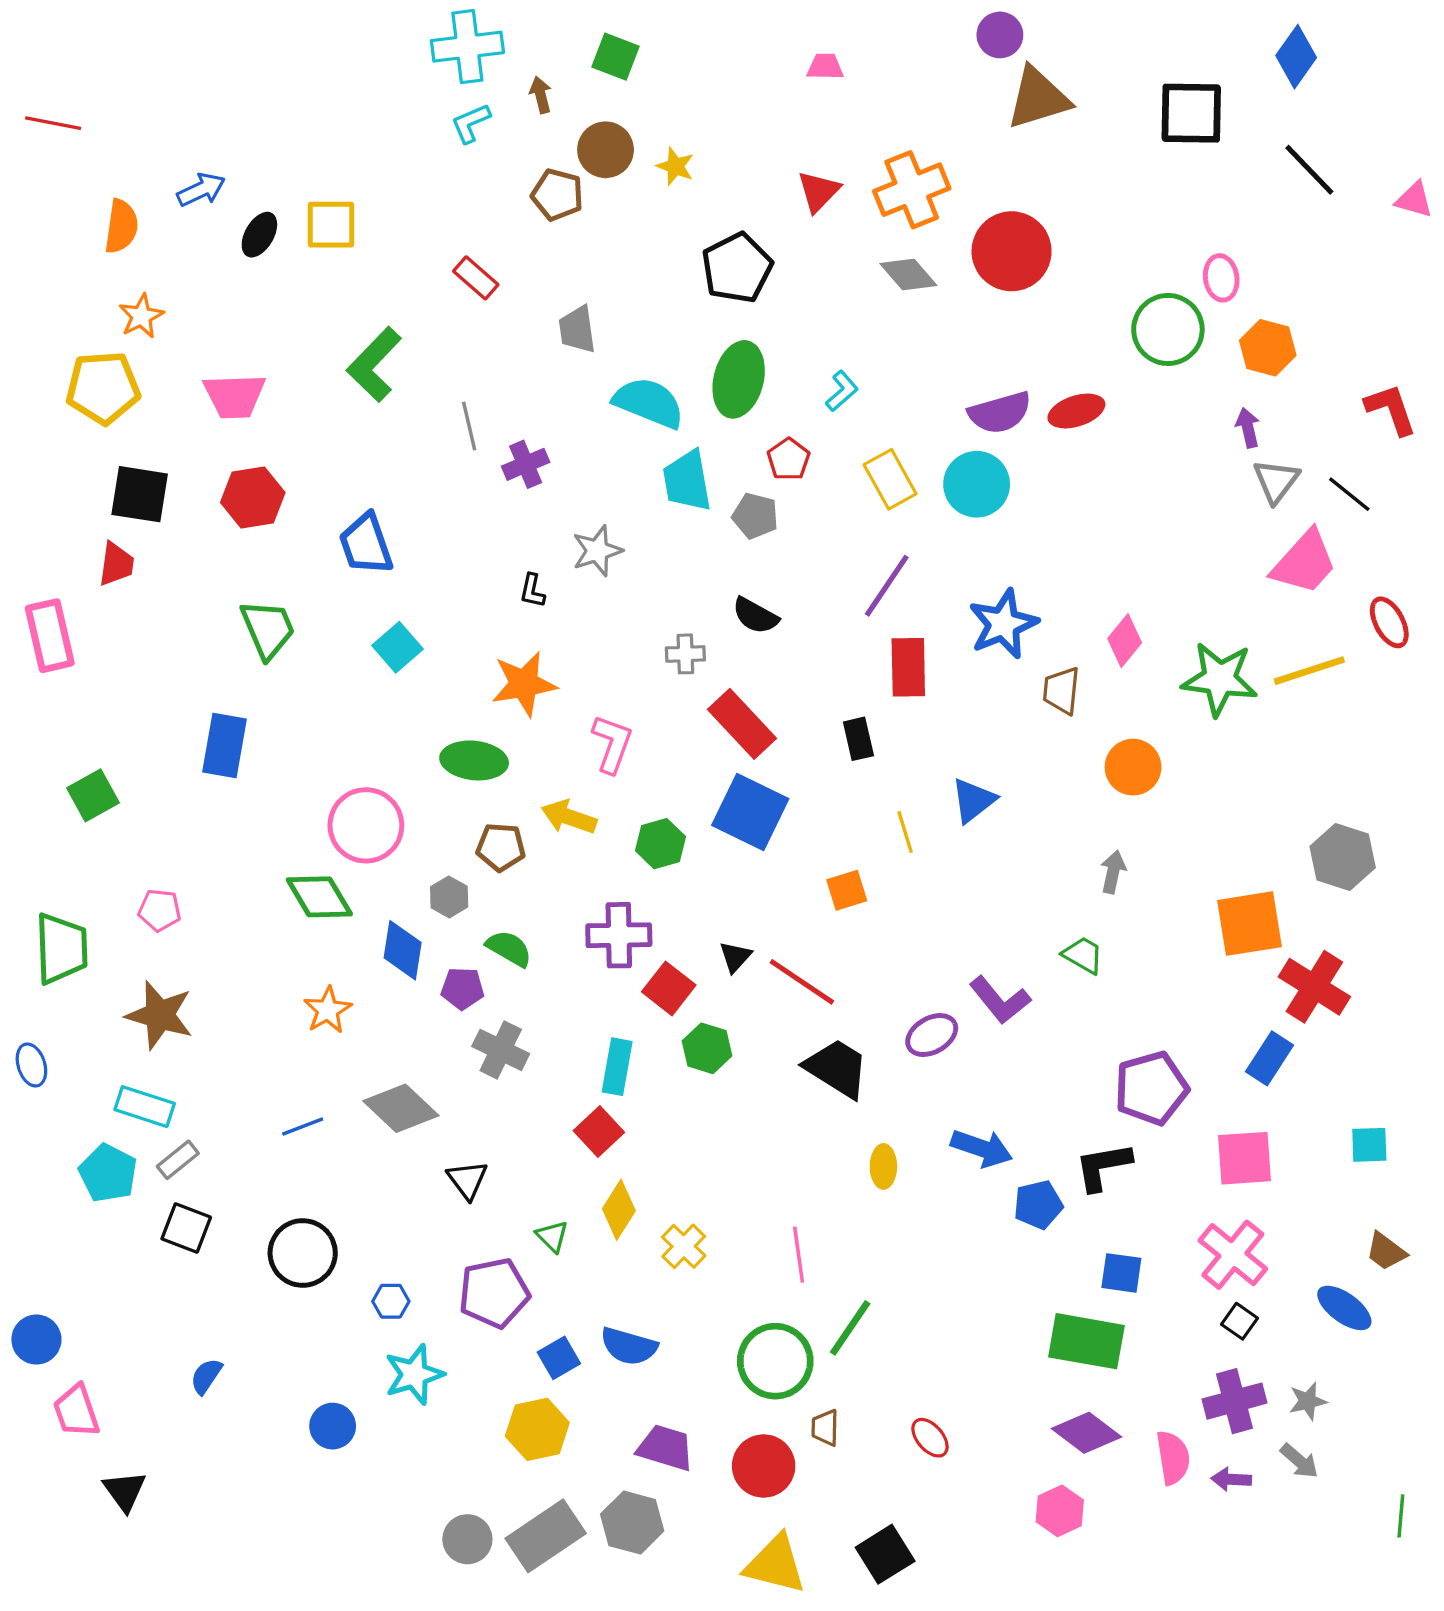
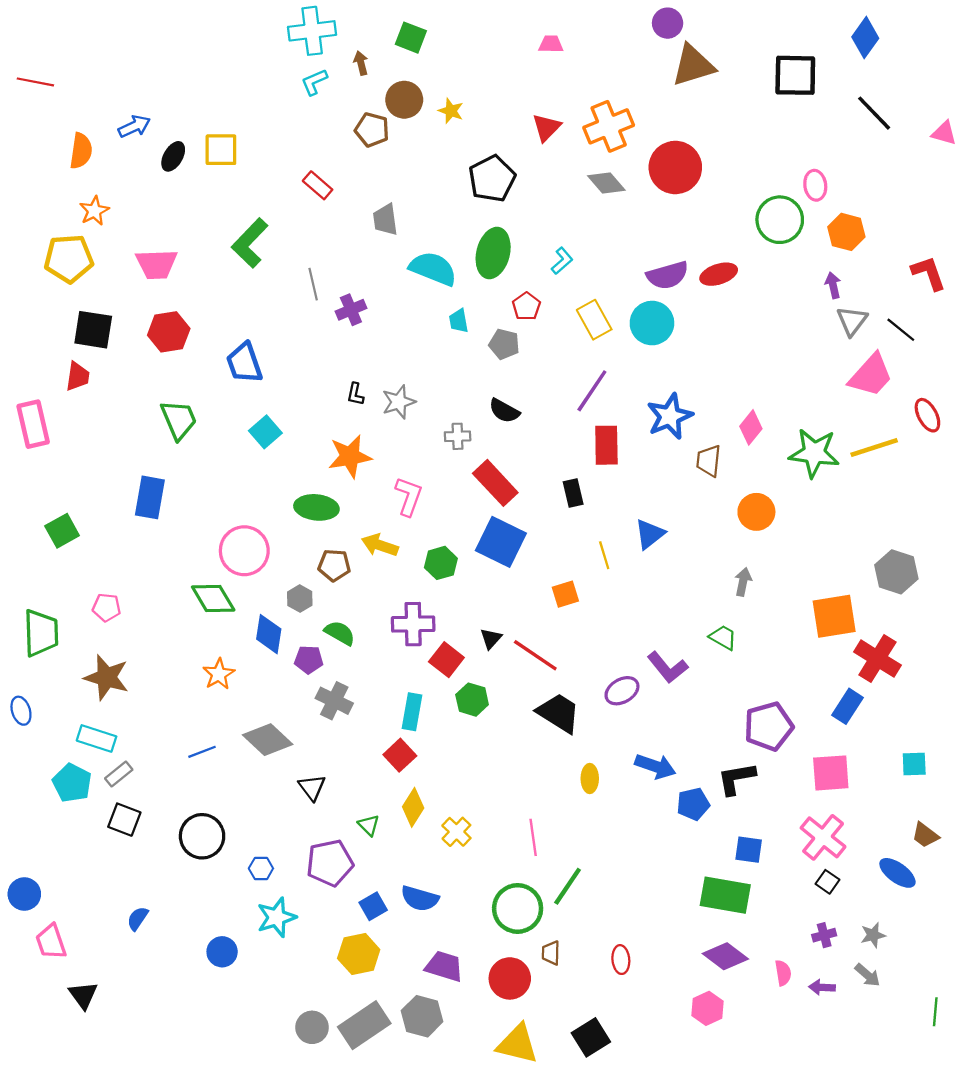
cyan trapezoid: (687, 481) -> (459, 321), size x0.6
gray star: (597, 551) -> (399, 402), moved
purple cross: (1235, 1401) -> (824, 935), size x0.6
red ellipse: (930, 1438) -> (621, 960), turned 36
pink semicircle: (1173, 1458) -> (783, 973), size x0.7

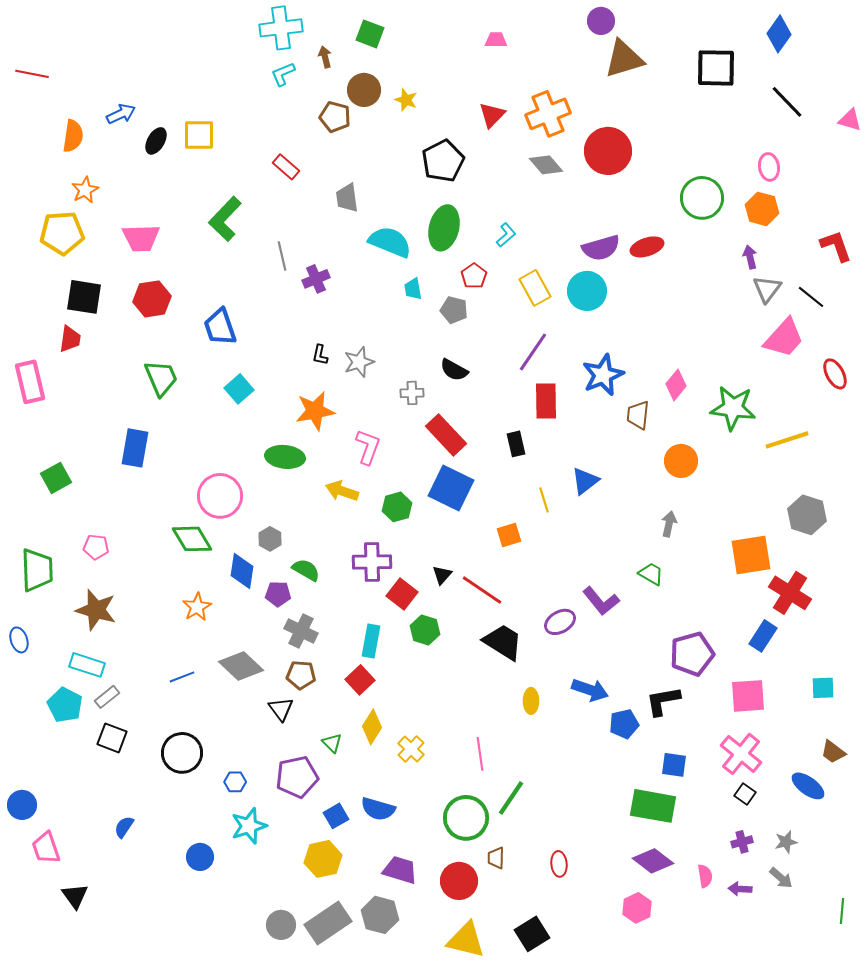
pink ellipse: (815, 185) -> (769, 167), moved
yellow line: (874, 447) -> (787, 440), moved
brown pentagon: (334, 565) -> (301, 675), moved

